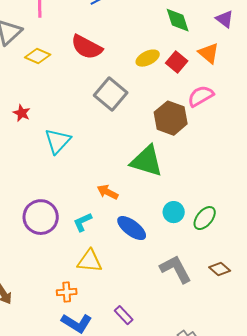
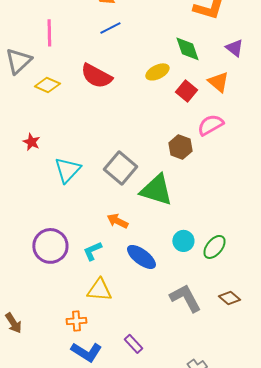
yellow ellipse: (148, 58) -> (157, 72), moved
gray square: (111, 94) -> (120, 168), moved
brown hexagon: (171, 118) -> (180, 147), size x0.7

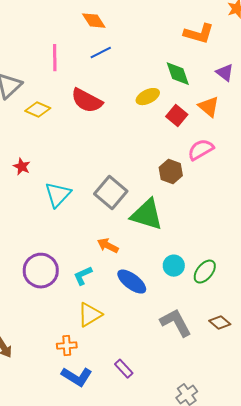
pink line: (49, 33) -> (55, 58), moved
yellow triangle: (99, 290) -> (90, 315), turned -36

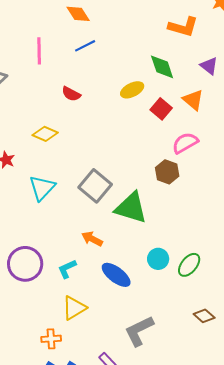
red semicircle: (87, 101) -> (71, 94), size x0.6
yellow diamond: (38, 110) -> (45, 134), moved
brown hexagon: (171, 172) -> (167, 172), moved
gray L-shape: (176, 323) -> (139, 331), moved, turned -88

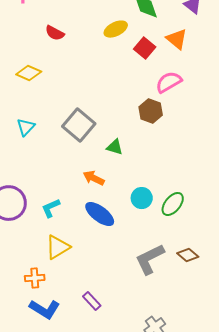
cyan triangle: (42, 188) -> (26, 127), size x0.7
green triangle: (131, 208) -> (115, 147), size x0.5
orange arrow: (92, 239) -> (94, 178), moved
gray L-shape: (139, 331) -> (150, 259), moved

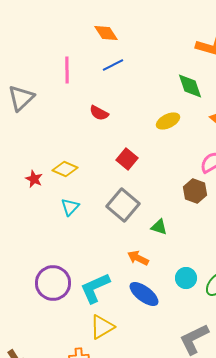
yellow ellipse: (116, 29) -> (168, 121), moved
red square: (145, 48) -> (127, 159), moved
yellow diamond: (29, 73) -> (65, 169), moved
cyan L-shape: (51, 208) -> (95, 288), size x1.6

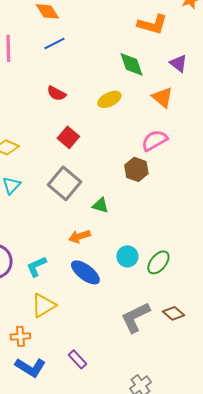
red semicircle: (99, 113) -> (56, 93), moved
orange arrow: (138, 258) -> (79, 236), turned -45
cyan L-shape: (95, 288) -> (36, 266), size x0.7

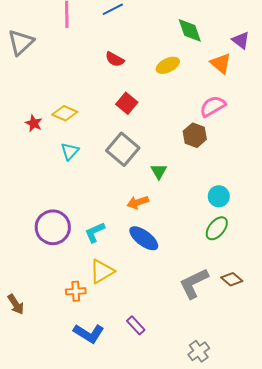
purple triangle: (178, 63) -> (241, 40), moved
green triangle: (100, 205) -> (159, 171), turned 42
cyan circle: (127, 256) -> (219, 196), moved
orange cross: (20, 336) -> (76, 291), moved

